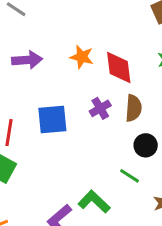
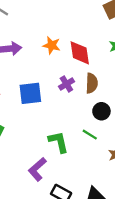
green L-shape: (94, 202) -> (58, 142), moved, turned 35

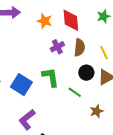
orange star: (52, 45) -> (44, 21), moved
blue square: (30, 93) -> (21, 85), moved, turned 35
green L-shape: (58, 142) -> (51, 77), moved

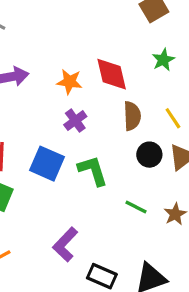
purple cross: (57, 47) -> (75, 121), moved
blue square: (21, 85) -> (47, 164), moved
green line: (75, 92) -> (136, 207), moved

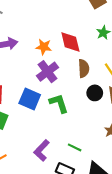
purple cross: (75, 121) -> (48, 72), size x1.5
green line: (136, 207) -> (75, 147), moved

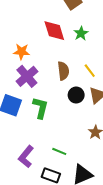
red diamond: (70, 42) -> (54, 31), moved
green L-shape: (59, 103) -> (40, 108), turned 35

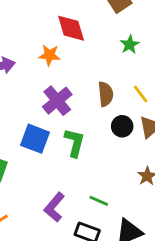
red diamond: (54, 31) -> (71, 28), moved
orange star: (21, 52) -> (49, 55), moved

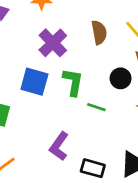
black circle: (122, 126) -> (121, 78), moved
green line: (99, 201) -> (96, 107), moved

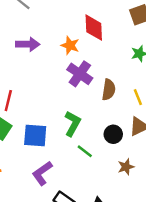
purple cross: (53, 43) -> (80, 74), moved, turned -30
blue square: (34, 82) -> (35, 136), moved, turned -30

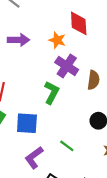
green L-shape: (72, 124) -> (52, 93), moved
green line: (85, 151) -> (67, 146), moved

